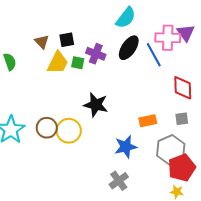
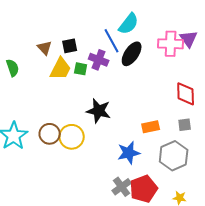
blue line: (154, 55) -> (112, 41), moved
red pentagon: (182, 168) -> (144, 189), moved

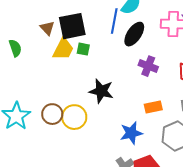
blue line: (112, 41) -> (114, 21), turned 40
black square: (70, 46) -> (72, 26), size x1.8
purple cross: (99, 60) -> (148, 66), moved

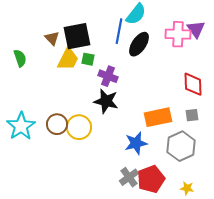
purple cross: (148, 66) -> (108, 76), moved
orange rectangle: (153, 107) -> (158, 117), size x1.5

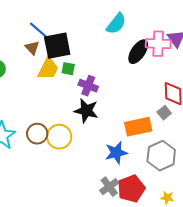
blue line: (119, 31) -> (40, 32), moved, turned -60
black ellipse: (139, 44) -> (138, 52), moved
gray square: (192, 115) -> (164, 113), moved, turned -32

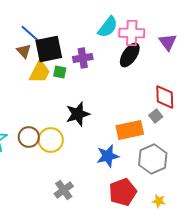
pink cross: (158, 44) -> (132, 33), moved
purple cross: (88, 86) -> (83, 58), moved, turned -30
black star: (86, 111) -> (78, 114), turned -30
gray cross: (109, 187) -> (64, 190), moved

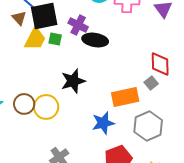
black ellipse: (130, 55) -> (95, 40), moved, turned 65
purple cross: (83, 58) -> (78, 25), turned 36

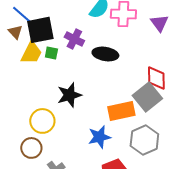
black ellipse: (95, 40) -> (105, 54), moved
gray square: (151, 83) -> (147, 97), size x2.0
brown circle: (24, 104) -> (31, 148), moved

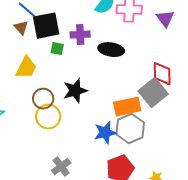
purple cross: (74, 39) -> (80, 35), turned -30
yellow trapezoid: (31, 53) -> (26, 68), moved
gray hexagon: (144, 140) -> (130, 129), moved
brown circle: (31, 148) -> (43, 99), moved

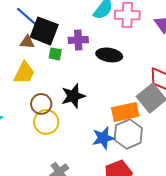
black square: (46, 26) -> (44, 31), turned 32
brown triangle: (21, 28) -> (27, 42), moved, turned -42

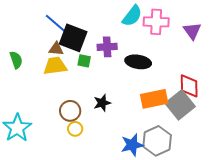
yellow trapezoid: (24, 73) -> (55, 66), moved, turned -125
black star: (73, 96) -> (102, 103), size x0.7
orange rectangle: (125, 112) -> (154, 99), moved
yellow circle: (46, 122) -> (75, 129), size x0.6

